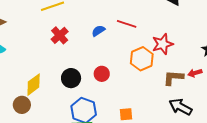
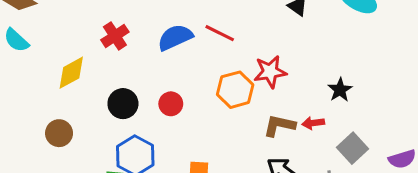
blue semicircle: (98, 31) -> (175, 37), size x1.6
yellow diamond: (34, 85) -> (71, 73), moved
brown circle: (22, 105) -> (59, 133), moved

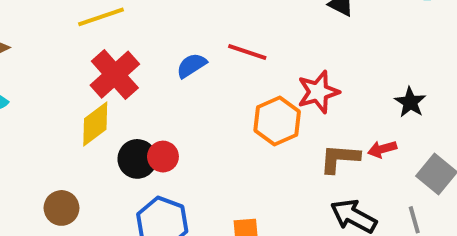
red cross: (115, 36) -> (115, 75), size x1.4
blue semicircle: (175, 37) -> (191, 65), size x0.7
yellow diamond: (71, 73) -> (95, 124), moved
red circle: (171, 104) -> (163, 157), moved

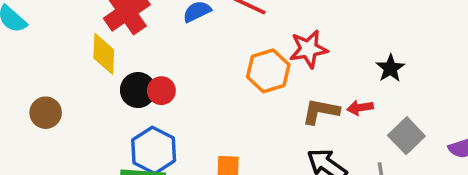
yellow diamond: (95, 124) -> (104, 54), turned -57
brown circle: (62, 208) -> (46, 113), moved

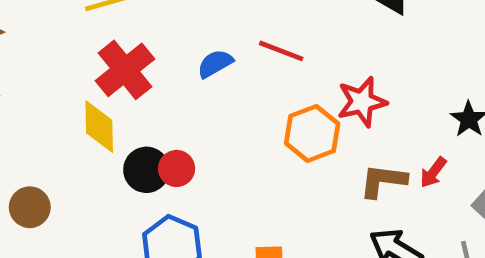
red arrow: (360, 108) -> (433, 172), turned -40

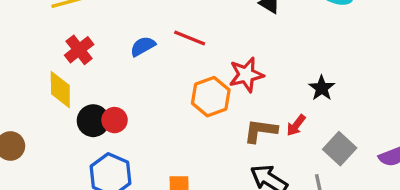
red cross: (125, 70) -> (79, 50), size x0.7

